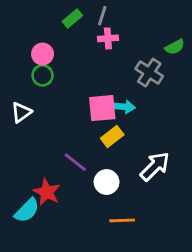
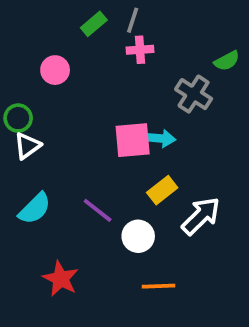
green circle: (43, 75) -> (18, 118), moved
yellow rectangle: (112, 137) -> (162, 190), moved
red star: (47, 192) -> (61, 279), moved
cyan semicircle: (27, 210) -> (35, 209), moved

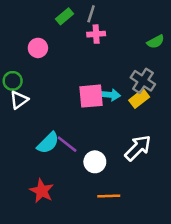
gray cross: (194, 94) -> (143, 81), moved
yellow rectangle: (162, 190) -> (139, 99), moved
cyan semicircle: (35, 209) -> (48, 143), moved

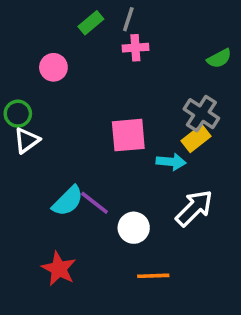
cyan arrow: (110, 95) -> (171, 162), moved

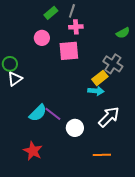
pink circle: (53, 67) -> (42, 38), moved
pink square: (128, 135) -> (69, 51), moved
yellow rectangle: (196, 139) -> (100, 78), moved
orange line: (153, 276) -> (102, 155), moved

